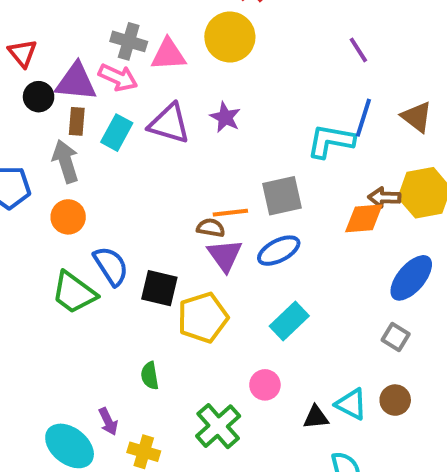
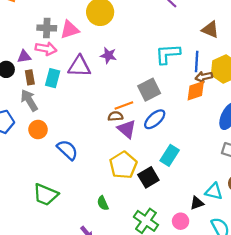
purple triangle: (76, 82) -> (24, 57), size x0.6
blue line: (363, 118) -> (197, 61), moved
black square: (159, 288) -> (148, 177), moved, turned -30
green trapezoid: (74, 293) -> (46, 195), moved
pink circle: (265, 385) -> (181, 221), moved

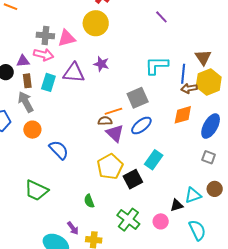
brown triangle: (210, 30) -> (203, 57), moved, turned 30
orange diamond: (196, 91) -> (183, 115), moved
cyan triangle: (214, 191) -> (193, 195), turned -36

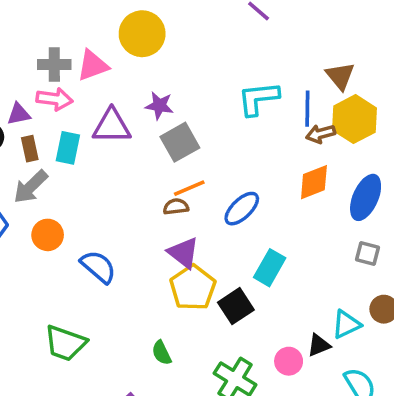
gray square: (138, 98) -> (180, 142), moved
gray arrow: (26, 102) -> (31, 187), turned -100
purple triangle: (115, 133) -> (183, 253), moved
pink circle: (161, 221) -> (289, 361), moved

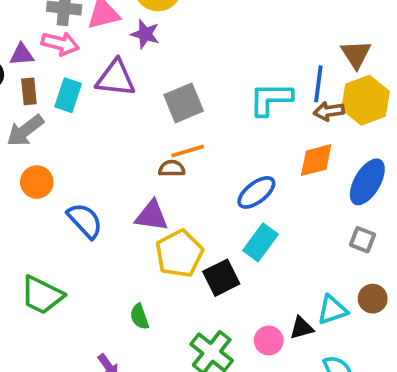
cyan L-shape: (258, 98) -> (271, 99), moved
purple star: (159, 106) -> (145, 34), moved
blue ellipse: (242, 209) -> (256, 192), moved
purple triangle: (183, 253) -> (152, 216), moved, turned -36

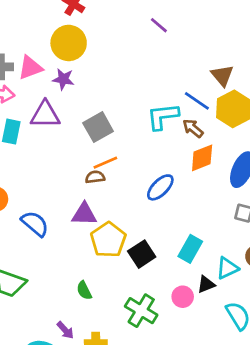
blue line: (318, 84) -> (197, 101), turned -56
brown arrow: (329, 111) -> (193, 128), moved, turned 55
cyan rectangle: (261, 242) -> (190, 249), moved

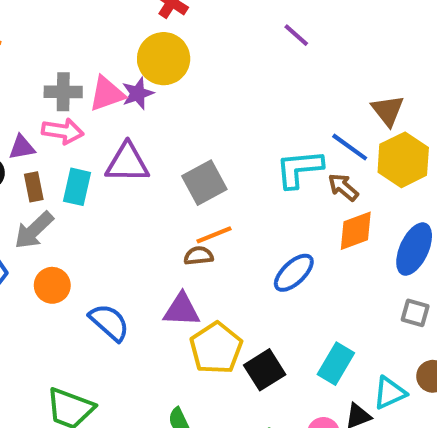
purple star: (63, 79) -> (138, 93), moved, turned -30

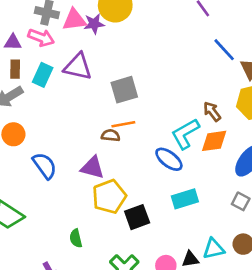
blue line: (350, 147) -> (224, 50), moved
cyan L-shape: (299, 169) -> (185, 134), moved, turned -36
blue ellipse: (294, 273) -> (169, 159), turned 68
cyan rectangle: (336, 364) -> (185, 199), moved, turned 30

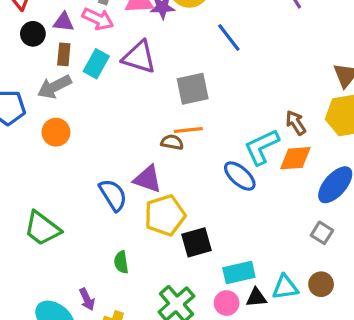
blue line: (224, 50) -> (229, 38), moved
blue semicircle: (45, 166) -> (113, 195), moved
cyan rectangle: (185, 199) -> (239, 273), moved

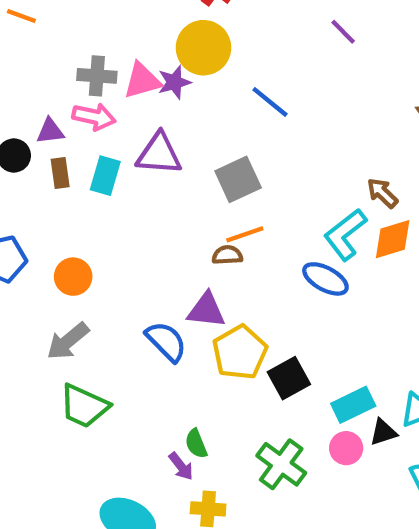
gray arrow: (54, 87) -> (68, 341), moved
green semicircle: (121, 262) -> (196, 444), moved
purple arrow: (87, 299) -> (181, 466), moved

